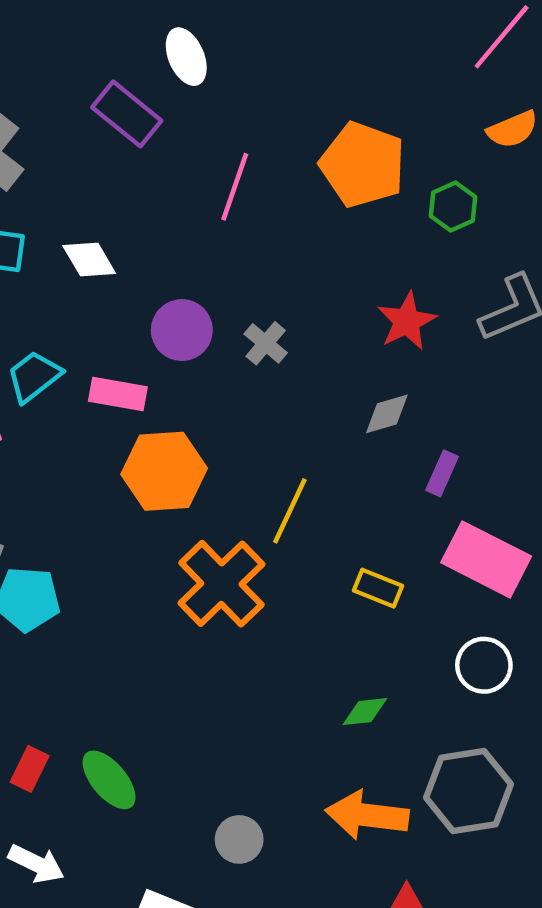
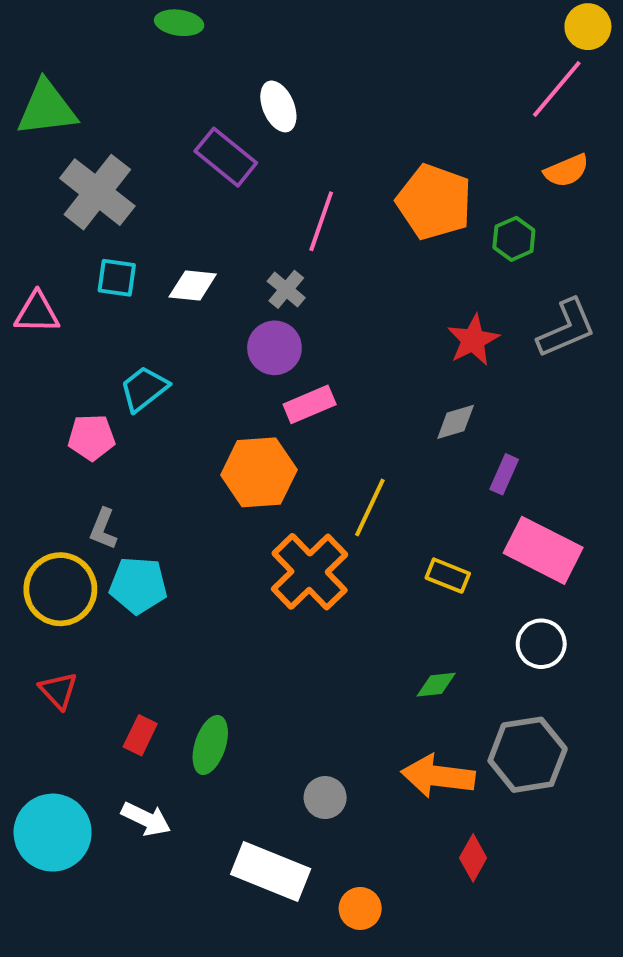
white diamond: (89, 260) -> (193, 286), turned -54
gray cross: (266, 343) -> (286, 289), moved
pink rectangle: (118, 394) -> (310, 404), moved, turned -33
green ellipse: (109, 780) -> (210, 745), turned 58

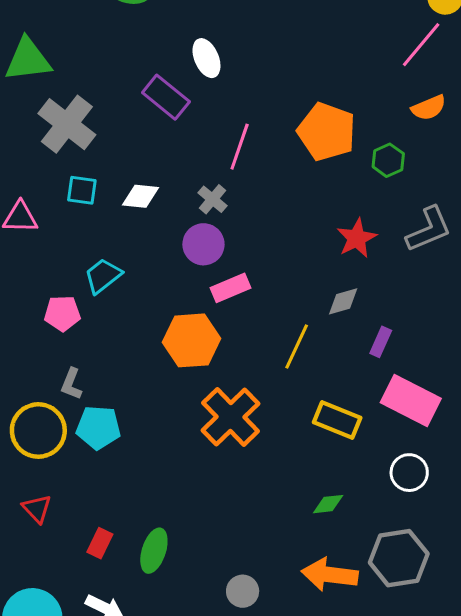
yellow line: (370, 507) -> (297, 346), moved
yellow rectangle: (448, 576) -> (337, 420), size x1.4

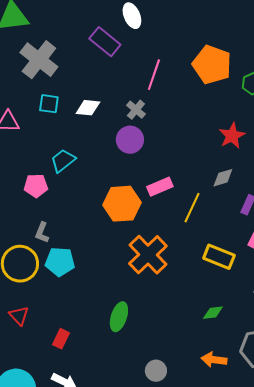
pink rectangle: (231, 288) -> (160, 187), moved
green ellipse: (154, 551) -> (119, 317), moved
orange arrow: (330, 575) -> (214, 360), size x0.7

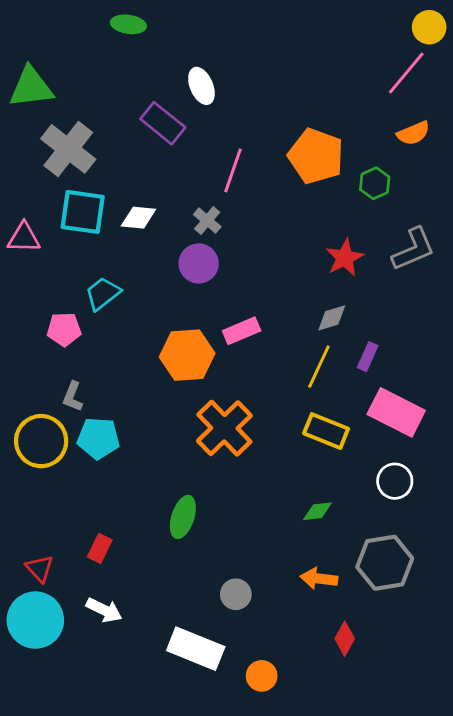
cyan square: (49, 104) -> (83, 212), size x1.6
yellow line: (192, 208) -> (319, 367), moved
red triangle: (19, 316) -> (40, 569), moved

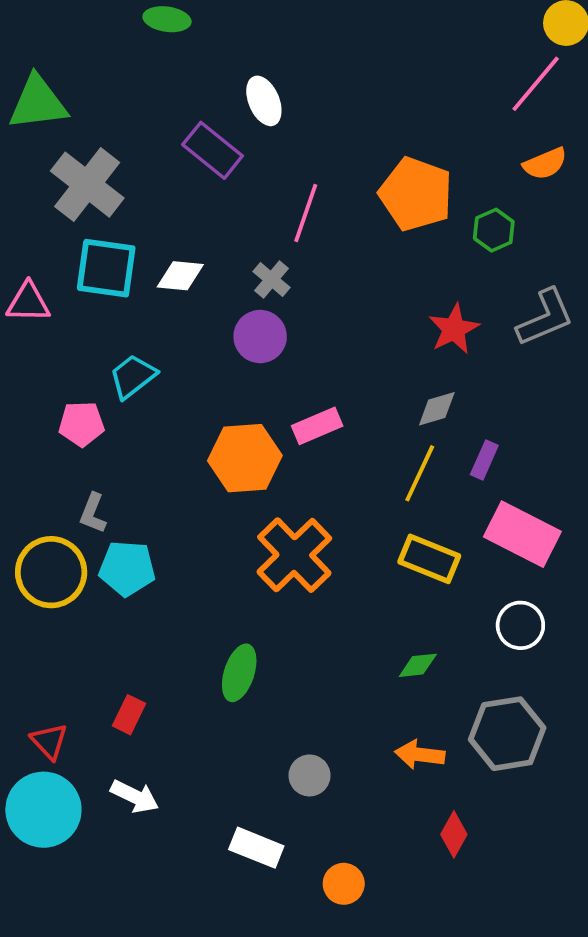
white rectangle: (196, 649) -> (256, 848), size x0.7

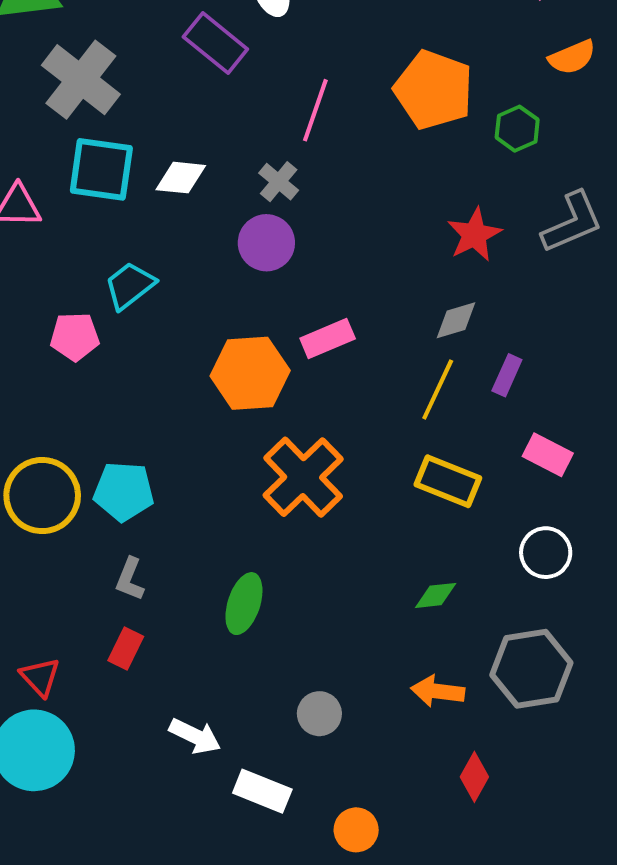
gray L-shape: (93, 513) -> (130, 579), moved
pink rectangle: (522, 534) -> (548, 455), size x0.6
white arrow: (135, 796) -> (195, 736), moved

